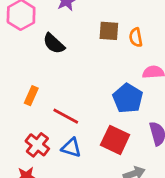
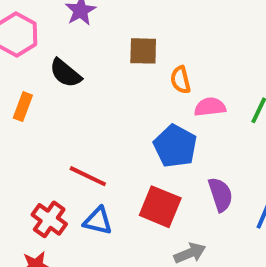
orange semicircle: (136, 37) -> (180, 80), moved
orange rectangle: (31, 96) -> (23, 107), moved

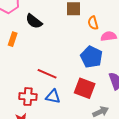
red cross: (49, 219) -> (28, 97), turned -30

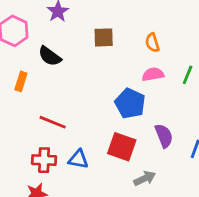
orange semicircle: (93, 23) -> (152, 43), moved
red line: (47, 74) -> (53, 122), moved

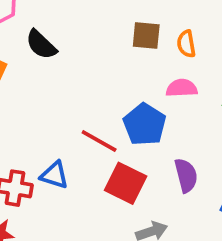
brown square: (104, 37) -> (146, 36), moved
red line: (53, 122) -> (99, 141), moved
blue triangle: (78, 159) -> (54, 175), moved

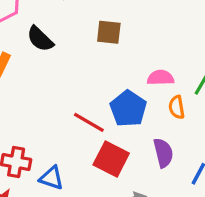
brown square: (146, 36) -> (109, 32), moved
orange semicircle: (186, 44) -> (177, 107), moved
blue triangle: (54, 175) -> (52, 178), moved

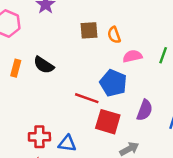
black semicircle: (40, 39) -> (44, 65), moved
orange semicircle: (177, 107) -> (114, 35), moved
purple semicircle: (163, 153) -> (145, 110), turned 45

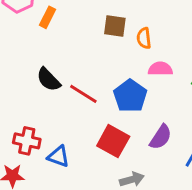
black semicircle: (44, 65) -> (48, 80), moved
orange rectangle: (16, 68) -> (48, 17), moved
red line: (87, 98) -> (83, 94), moved

